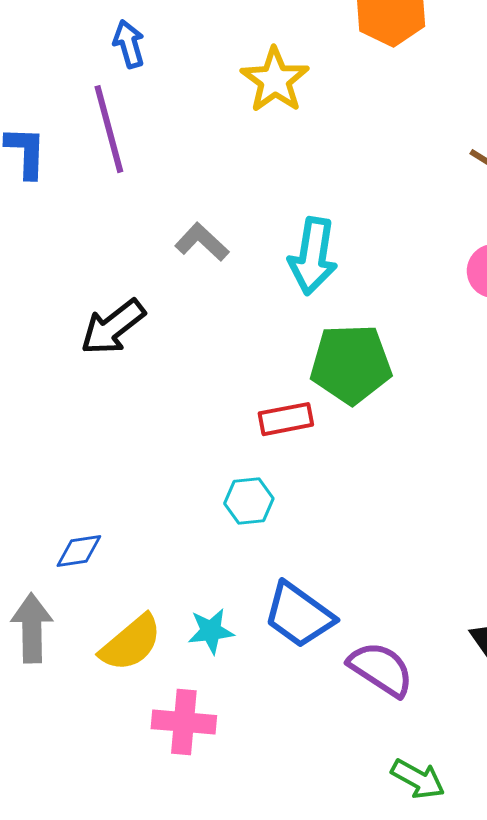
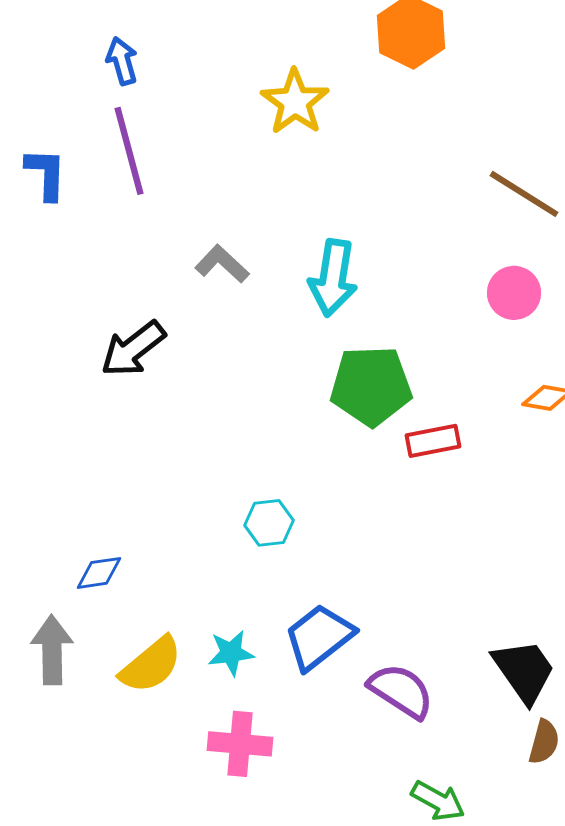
blue arrow: (129, 44) -> (122, 61), moved
red rectangle: (286, 419) -> (433, 441), moved
blue trapezoid: (299, 615) -> (319, 637), turned 106
pink cross: (184, 722) -> (240, 744), moved

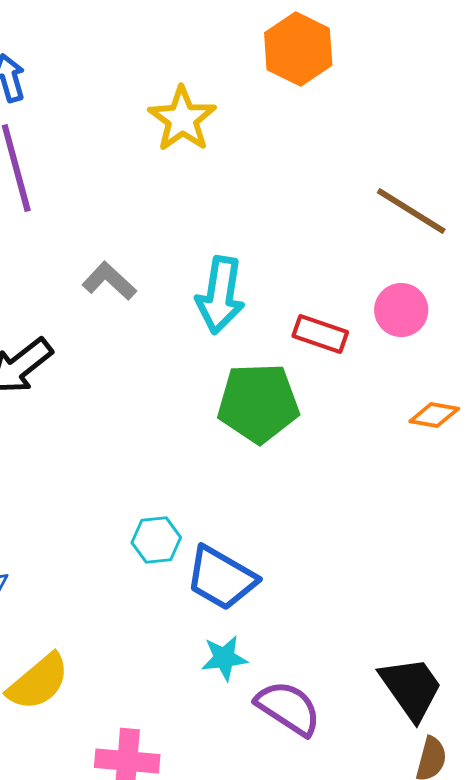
red rectangle: (433, 441) -> (320, 334), moved, turned 30
blue trapezoid: (319, 637) -> (221, 578), moved, turned -112
cyan star: (231, 653) -> (224, 658), moved

